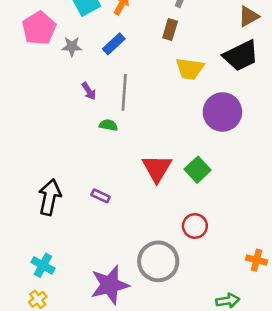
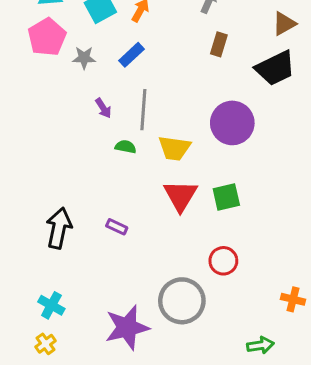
brown rectangle: (170, 29) -> (219, 44), moved
yellow trapezoid: (190, 69) -> (174, 148), moved
purple circle: (222, 112) -> (232, 123), moved
green square: (198, 170) -> (226, 197), turned 30

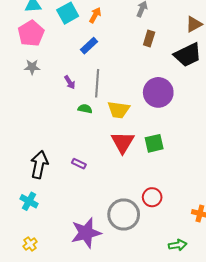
gray star: (84, 58) -> (32, 67), moved
red circle: (223, 261) -> (152, 197), moved
cyan cross: (51, 305) -> (29, 201), moved

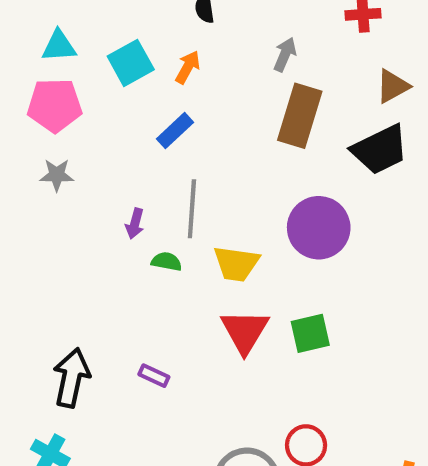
pink pentagon: (31, 33) -> (55, 105), turned 30
brown rectangle: (149, 39) -> (300, 116), size x1.8
purple arrow: (70, 82) -> (135, 223), moved, turned 48

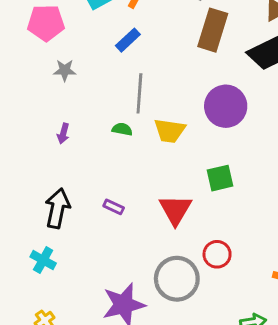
gray star: (57, 175) -> (65, 70), moved
purple arrow: (135, 223) -> (63, 134), moved
red triangle: (245, 331) -> (175, 210), moved

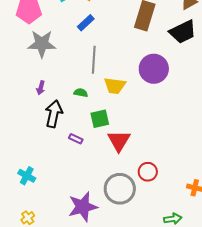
gray star: (65, 70) -> (42, 44), size x1.8
green semicircle: (122, 129) -> (81, 93), moved
green square: (220, 178) -> (100, 119), moved
black arrow: (57, 208) -> (54, 114), moved

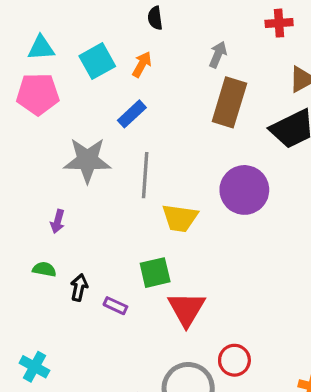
gray star: (42, 44) -> (87, 160), moved
green semicircle: (81, 93) -> (44, 269), moved
black arrow: (54, 114) -> (79, 287), moved, size x0.6

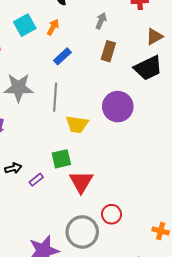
brown rectangle: (229, 102) -> (108, 51), size x0.7
blue rectangle: (132, 114) -> (62, 56), moved
black arrow: (79, 287) -> (13, 168), turned 63
purple rectangle: (115, 306) -> (36, 180), turned -64

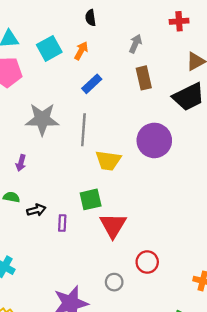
brown rectangle: (108, 51) -> (144, 78), turned -30
purple rectangle: (36, 180) -> (62, 223), turned -48
gray circle: (82, 232) -> (114, 282), size x0.5

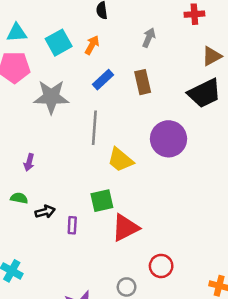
brown rectangle: (144, 78) -> (143, 82), moved
gray star: (42, 119) -> (51, 97), moved
yellow trapezoid: (108, 161) -> (120, 160), turned 32
red triangle: (113, 225) -> (125, 228), turned 32

